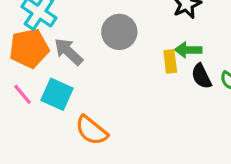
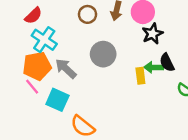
black semicircle: (201, 76) -> (167, 63), moved
pink line: (23, 94) -> (32, 87), moved

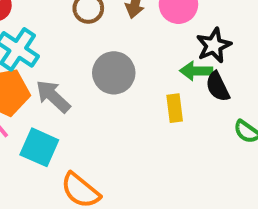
black star: (152, 34) -> (214, 45), moved
green arrow: (154, 67) -> (196, 71), moved

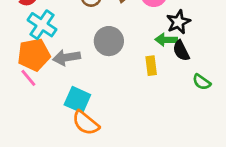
gray arrow: (53, 96) -> (67, 57), turned -52
cyan square: (39, 147) -> (77, 100), moved

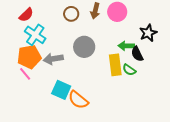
black star: (178, 22) -> (148, 33), moved
yellow rectangle: (151, 66) -> (115, 65), size x1.5
green semicircle: (202, 82) -> (129, 70), moved
orange semicircle: (86, 123) -> (78, 100), moved

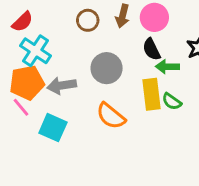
black semicircle: (137, 54) -> (152, 49), moved
cyan square: (61, 90) -> (53, 128), moved
orange semicircle: (78, 100) -> (111, 116), moved

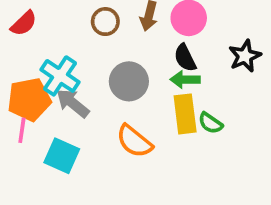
cyan cross: (36, 51) -> (60, 76), moved
green arrow: (167, 67) -> (185, 80), moved
gray arrow: (62, 86) -> (73, 103), turned 48
pink line: (21, 107) -> (22, 130), turned 48

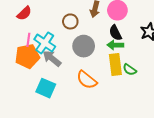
brown circle: (105, 22) -> (70, 21), moved
pink line: (22, 130) -> (28, 40), moved

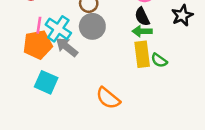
gray circle: (84, 46) -> (92, 26), moved
orange semicircle: (87, 80) -> (108, 98), moved
cyan square: (46, 88) -> (46, 82), moved

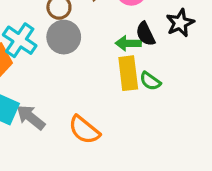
black semicircle: (142, 17) -> (145, 34), moved
gray arrow: (67, 47) -> (31, 117), moved

